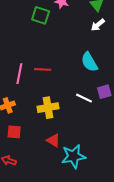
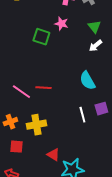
pink line: (19, 74) -> (21, 92), turned -66
white line: (84, 98) -> (82, 115), turned 49
yellow cross: (48, 108) -> (36, 125), moved

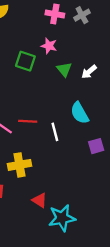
green triangle: (94, 27) -> (64, 69), moved
white line: (82, 115) -> (55, 132), moved

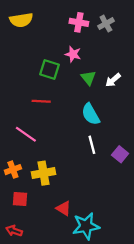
cyan semicircle: (80, 113) -> (91, 114), moved
red line: (28, 121) -> (41, 101), moved
white line: (55, 132) -> (92, 145), moved
purple square: (96, 146) -> (120, 154), turned -35

